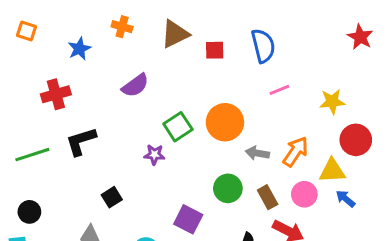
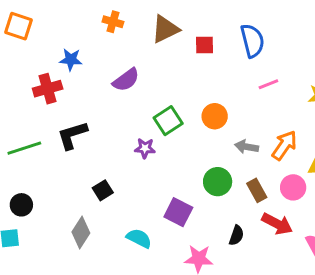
orange square: (26, 31) -> (18, 26), size x1.4
blue star: (79, 49) -> (71, 60), moved, turned 30
orange circle: (225, 122) -> (215, 116), size x0.7

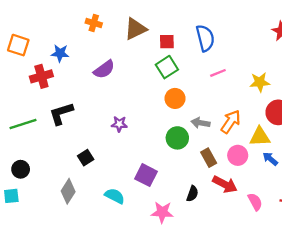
orange square: (18, 26) -> (18, 45), moved
green square: (168, 121) -> (167, 67), moved
green circle: (218, 182) -> (177, 138), moved

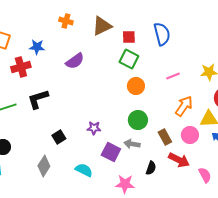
green square: (167, 67) -> (129, 59), turned -30
pink line: (218, 73) -> (173, 76), moved
gray arrow: (201, 123) -> (132, 144), moved
purple star: (119, 124) -> (94, 128), moved

